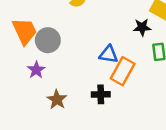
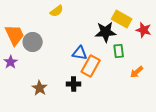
black star: (142, 27) -> (106, 32), size x1.5
purple star: (36, 70) -> (11, 62), moved

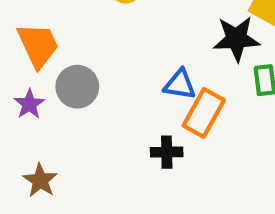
gray circle: (33, 42) -> (77, 87), moved
brown star: (40, 88) -> (40, 180), moved

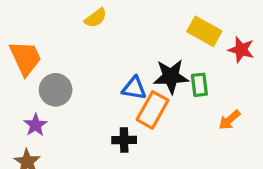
black star: (236, 39) -> (171, 76), moved
purple star: (29, 104) -> (35, 125), moved

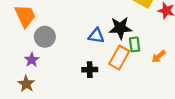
green rectangle: (199, 85) -> (135, 44), moved
orange rectangle: (153, 110) -> (119, 58), moved

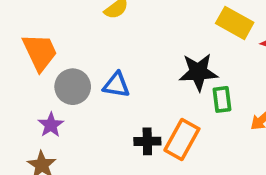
blue triangle: (96, 36) -> (116, 85), moved
orange rectangle: (119, 58) -> (182, 139), moved

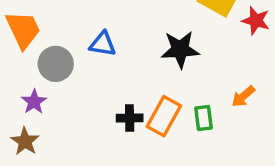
blue triangle: (116, 85) -> (103, 44), moved
green rectangle: (222, 99) -> (204, 118), moved

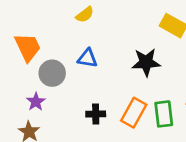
black cross: (130, 118) -> (96, 114), moved
green rectangle: (204, 118) -> (164, 114), size x1.4

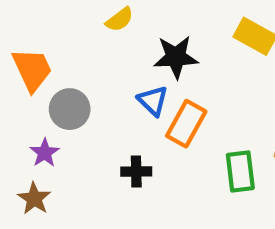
blue triangle: (88, 58) -> (153, 101), moved, turned 35
black star: (146, 62) -> (176, 57), moved
orange rectangle: (134, 113) -> (186, 124), moved

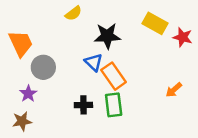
orange rectangle: (186, 124) -> (114, 76), turned -64
green rectangle: (240, 171) -> (114, 105), moved
brown star: (34, 199) -> (22, 121), turned 30

